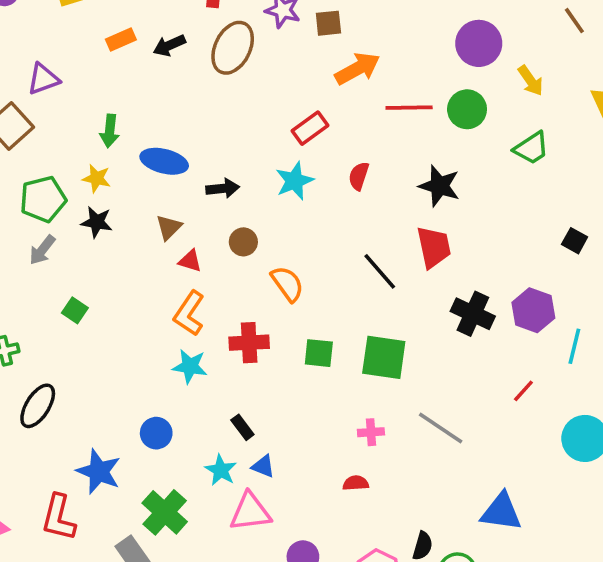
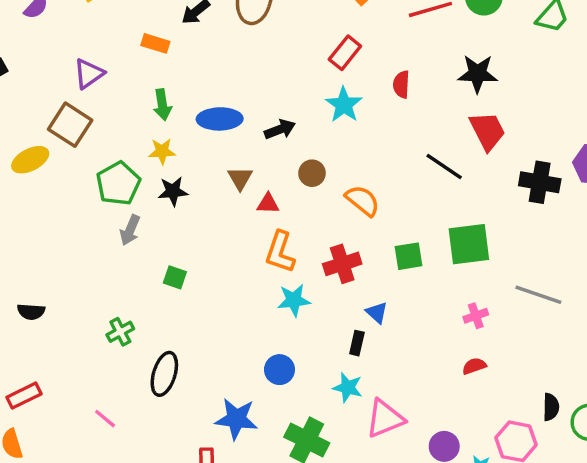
orange rectangle: (121, 39) -> (155, 43), moved, turned 56
black rectangle: (242, 427) -> (357, 343), turned 65
blue triangle: (263, 466) -> (377, 313), moved, turned 35

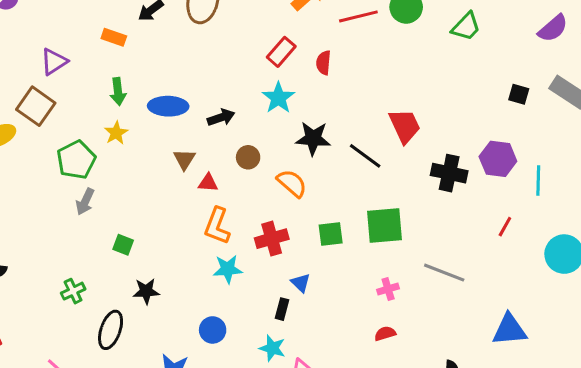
black star: (478, 74) -> (313, 138), moved
red semicircle: (401, 84) -> (324, 63), moved
yellow star: (162, 151) -> (116, 133), turned -30
black star: (173, 191) -> (146, 291), moved

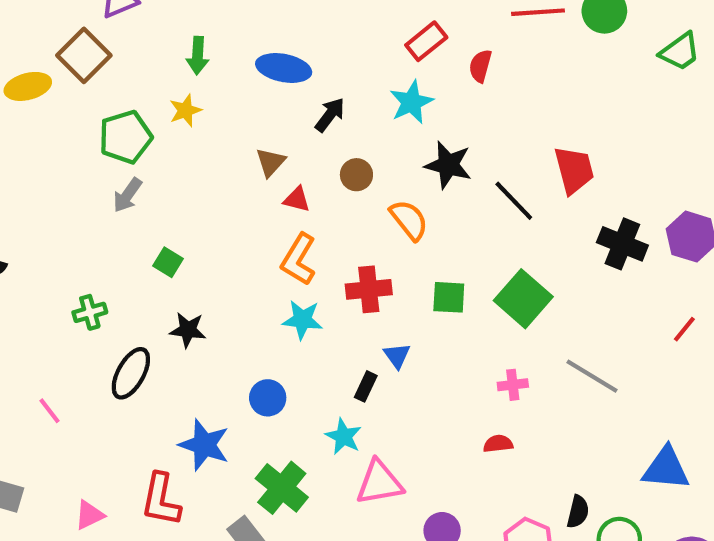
blue ellipse: (168, 106) -> (284, 68), moved
black arrow: (221, 117) -> (330, 115), turned -44
green square: (385, 225) -> (523, 299), turned 36

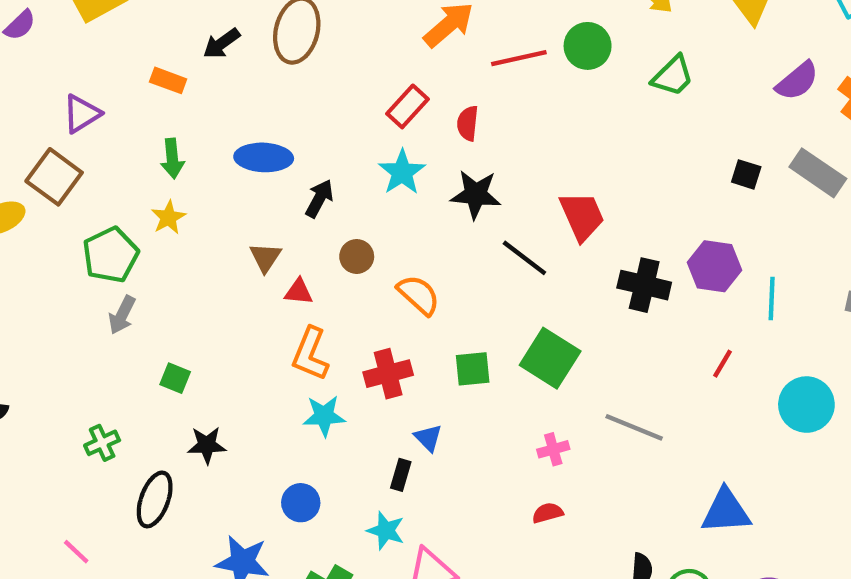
black star: (448, 165) -> (476, 194), moved

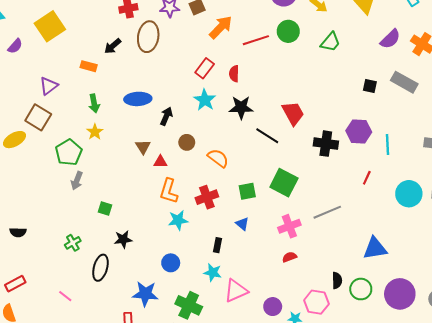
gray line: (634, 427) -> (327, 212), turned -40
blue triangle: (428, 438) -> (242, 224), moved
pink cross: (553, 449) -> (289, 226), size x1.5

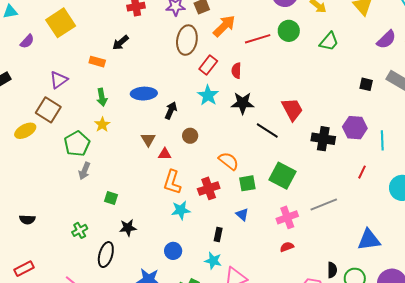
brown ellipse: (148, 37) -> (187, 40), moved
orange semicircle: (218, 158) -> (229, 161), moved

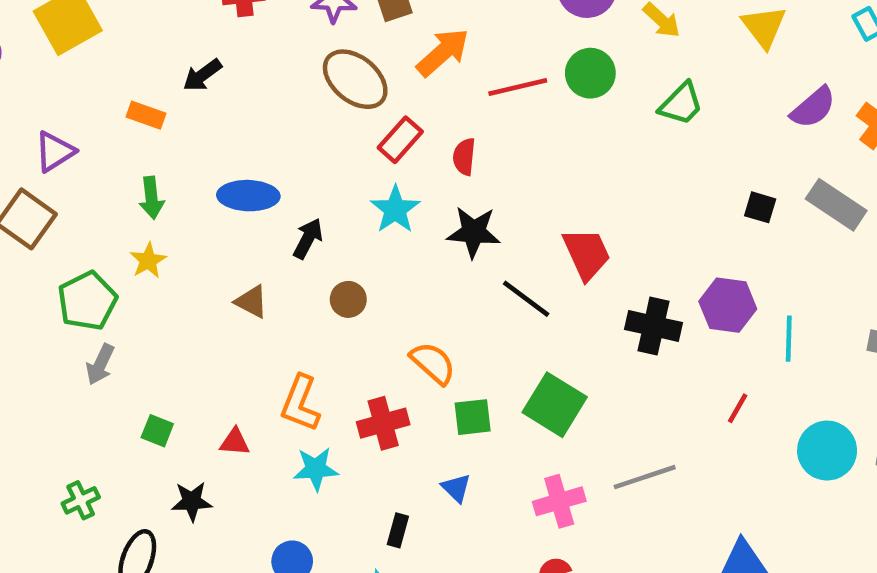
brown ellipse: (187, 40) -> (355, 79), turned -64
brown triangle: (148, 139) -> (251, 302), turned -35
red triangle: (165, 154) -> (235, 442), moved

